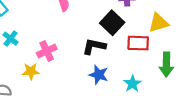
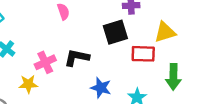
black square: (112, 23) -> (115, 32), turned 30
black L-shape: (94, 46) -> (77, 57), moved

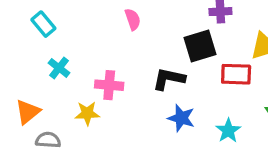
black L-shape: (77, 57) -> (169, 79), moved
pink cross: (45, 62) -> (109, 85), turned 30

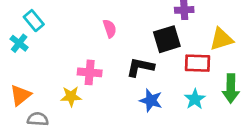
pink semicircle: (133, 19) -> (110, 29), moved
cyan cross: (59, 68) -> (19, 43), moved
cyan star: (228, 131) -> (195, 99), moved

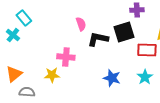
black L-shape: (140, 67) -> (98, 39), moved

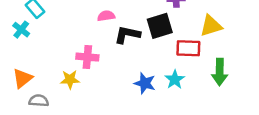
pink semicircle: (81, 24) -> (106, 16), turned -80
cyan star: (145, 77) -> (175, 79), moved

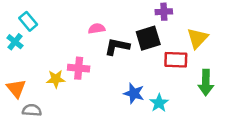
yellow triangle: (211, 26) -> (197, 38), turned -30
orange triangle: (22, 78) -> (16, 89), turned -30
yellow star: (70, 79) -> (56, 79), moved
cyan star: (175, 79) -> (159, 103), moved

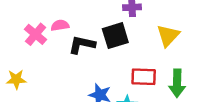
red rectangle: (176, 60) -> (144, 77), moved
pink cross: (79, 68) -> (36, 34), moved, turned 35

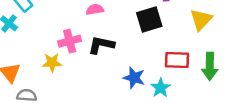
pink cross: (36, 34) -> (70, 41), moved, turned 35
black L-shape: (82, 45) -> (101, 45), moved

